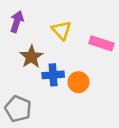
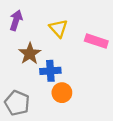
orange circle: (78, 82) -> (62, 93), moved

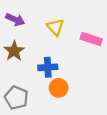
purple arrow: (16, 20) -> (15, 20), turned 96
brown star: (30, 54) -> (14, 51), moved

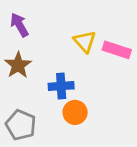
purple arrow: (15, 20) -> (19, 25), turned -144
yellow triangle: (55, 27) -> (85, 42), moved

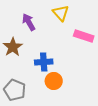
purple arrow: (19, 25) -> (29, 22), moved
yellow triangle: (85, 42) -> (61, 13), moved

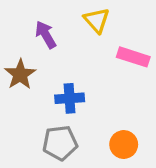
orange circle: (54, 81) -> (124, 145), moved
gray pentagon: (15, 90) -> (60, 143), moved, turned -30

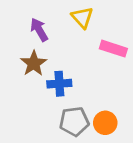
brown star: (20, 74) -> (34, 63), moved
gray pentagon: (60, 143) -> (74, 121), moved

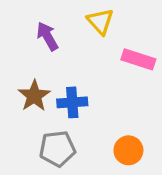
brown star: (34, 63) -> (34, 96), moved
gray pentagon: (74, 121) -> (57, 149), moved

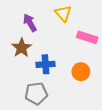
brown star: (34, 96) -> (22, 48), moved
orange circle: (128, 150) -> (81, 72), moved

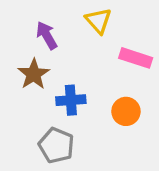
gray pentagon: (36, 93) -> (56, 145), turned 30

